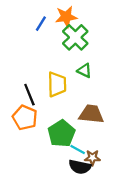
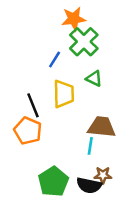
blue line: (41, 24) -> (55, 59), moved
green pentagon: (62, 134) -> (53, 182), moved
cyan line: (78, 150) -> (90, 146), moved, turned 70

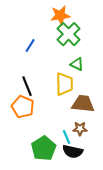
blue line: (55, 59) -> (30, 46), moved
yellow trapezoid: (64, 94) -> (64, 84), moved
cyan line: (90, 146) -> (66, 137), moved, turned -32
brown star: (103, 175) -> (80, 129), moved

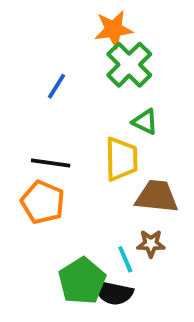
black line: (27, 86) -> (51, 163), turned -60
black semicircle: (73, 152) -> (114, 293), moved

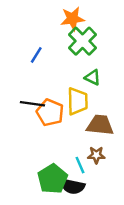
orange pentagon: (43, 202) -> (50, 113), moved

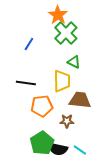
orange star: (73, 19) -> (58, 15), turned -30
orange pentagon: (50, 113) -> (42, 106), moved, turned -30
brown star: (96, 155) -> (67, 121), moved
cyan line: (80, 165) -> (80, 150), moved, turned -32

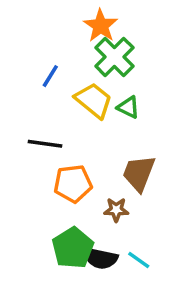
yellow trapezoid: (62, 81) -> (94, 100), moved, turned -50
brown trapezoid: (80, 100) -> (139, 173), turned -75

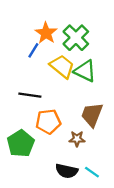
orange star: (101, 26) -> (46, 33), moved
green triangle: (128, 107) -> (85, 71), size x1.5
green pentagon: (73, 248) -> (21, 143), moved

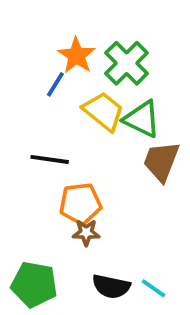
brown trapezoid: (92, 115) -> (161, 161), moved
brown star: (77, 139) -> (86, 233), moved
green pentagon: (21, 143) -> (34, 284), moved, turned -30

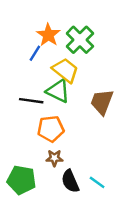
green triangle: (142, 119) -> (58, 91), moved
brown star: (86, 233) -> (54, 158), moved
black semicircle: (111, 286) -> (70, 181), turned 55

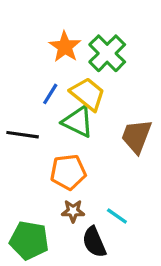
blue line: (35, 53) -> (50, 94), moved
black line: (31, 101) -> (23, 135), moved
cyan line: (97, 182) -> (117, 216), moved

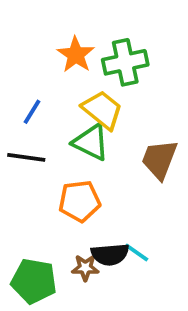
green cross: (107, 53) -> (125, 62), turned 33
blue line: (50, 94) -> (32, 112), moved
brown star: (73, 211) -> (85, 268), moved
black semicircle: (94, 242) -> (110, 254), moved, turned -72

